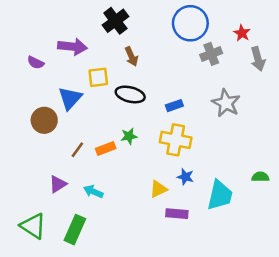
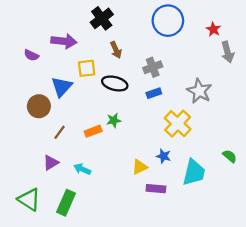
gray cross: (211, 54) -> (153, 67), moved
yellow cross: (176, 140) -> (178, 124), moved, turned 32
brown line: (77, 150) -> (59, 132), moved
green semicircle: (260, 177) -> (230, 156), turned 40

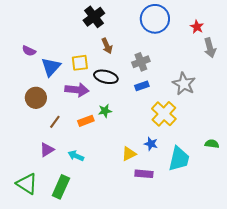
purple arrow: (64, 41) -> (77, 90), moved
blue triangle: (62, 87) -> (51, 67), moved
green semicircle: (230, 156) -> (212, 144), turned -32

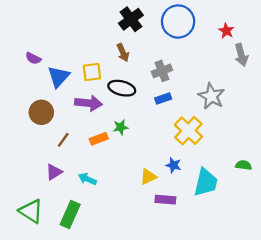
black cross: (94, 17) -> (131, 19), moved

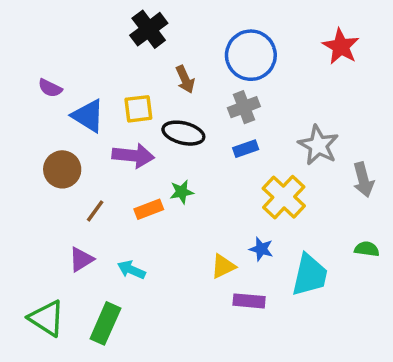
black cross: (131, 19) -> (149, 29), moved
blue circle: (178, 22) -> (251, 55), moved
red star: (226, 31) -> (341, 47), size x1.5
gray arrow: (241, 55) -> (363, 180), moved
blue triangle: (59, 77) -> (88, 116), turned -40

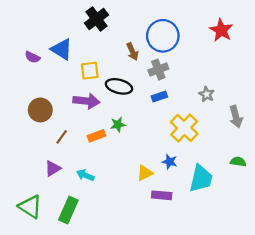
brown arrow: (185, 79) -> (132, 52), moved
blue triangle: (88, 116) -> (62, 49), moved
gray star: (318, 145) -> (207, 94), size x0.6

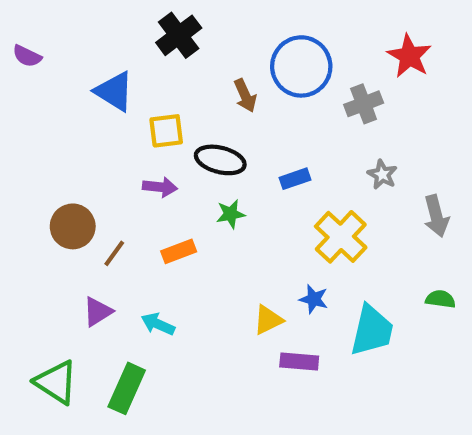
purple semicircle: (32, 57) -> (27, 56), moved
gray cross: (158, 70) -> (364, 104), moved
purple arrow: (86, 101) -> (160, 187), size x0.7
brown circle: (40, 110) -> (73, 226), moved
green star: (118, 125) -> (231, 214), moved

